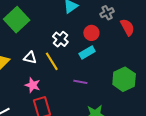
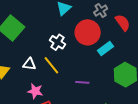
red circle: (91, 33) -> (88, 32), size x1.6
cyan rectangle: (87, 53) -> (105, 49), moved

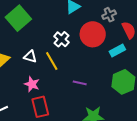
cyan rectangle: (105, 49) -> (117, 50), moved

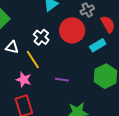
white triangle: (30, 56) -> (12, 47), moved
pink star: (32, 84) -> (24, 80), moved

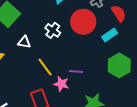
yellow line: (33, 59) -> (45, 67), moved
pink star: (24, 80) -> (61, 84), moved

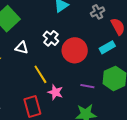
red circle: (83, 22) -> (75, 50), moved
purple line: (76, 71) -> (87, 86), moved

